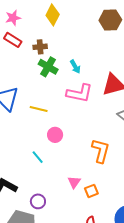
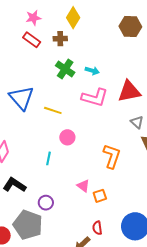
brown cross: (40, 47) -> (60, 39), moved
cyan arrow: (75, 67) -> (92, 71), turned -48
cyan line: (38, 157) -> (48, 158), turned 48
pink triangle: (74, 182) -> (83, 186), turned -32

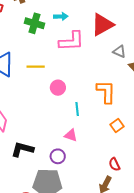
cyan line: (48, 158) -> (77, 109), moved
pink triangle: (83, 186) -> (71, 135), moved
orange square: (100, 196) -> (117, 126), moved

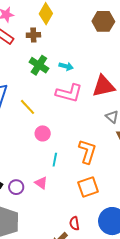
yellow line: (36, 67) -> (27, 107), turned 30
orange square: (117, 126) -> (88, 187), size x1.5
purple circle: (58, 156) -> (16, 187), moved

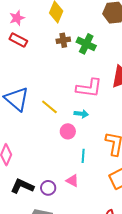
brown cross: (33, 35) -> (63, 40), moved
green cross: (39, 65) -> (86, 44), moved
cyan arrow: (66, 66) -> (81, 114), moved

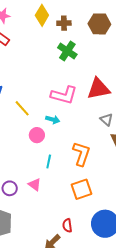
brown cross: (63, 40) -> (64, 23), moved

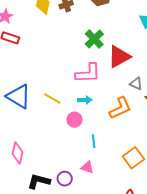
green cross: (67, 51) -> (94, 39), moved, turned 30
orange L-shape: (81, 154) -> (120, 108), moved, turned 65

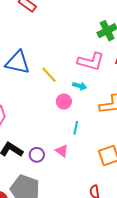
blue triangle: (19, 96) -> (18, 62), turned -36

